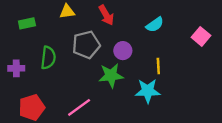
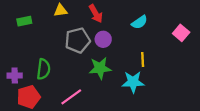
purple circle: (123, 51) -> (103, 39), moved
green semicircle: (48, 58) -> (43, 69), moved
purple cross: (16, 68) -> (15, 76), moved

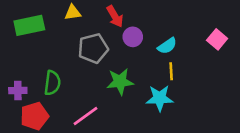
green rectangle: (24, 21) -> (29, 25), size x1.6
cyan semicircle: (139, 22) -> (167, 46), moved
purple circle: (103, 39) -> (133, 37), moved

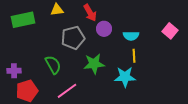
cyan semicircle: (167, 46) -> (131, 36), turned 35
green semicircle: (52, 83) -> (53, 65), moved, turned -36

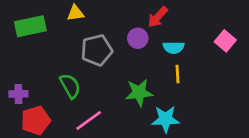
red arrow: (90, 13) -> (158, 17), moved, turned 72
green star: (94, 64) -> (139, 93), moved
cyan star: (125, 77) -> (166, 119), moved

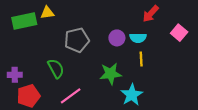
yellow triangle: (75, 13) -> (47, 13), moved
red arrow: (158, 17) -> (151, 14), moved
purple circle: (138, 38) -> (117, 38), moved
cyan star: (166, 119) -> (132, 95), turned -30

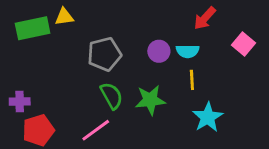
green semicircle: (56, 68) -> (112, 96), moved
cyan star: (132, 95) -> (208, 117), moved

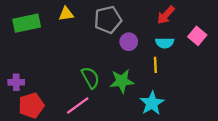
yellow triangle: (64, 17) -> (66, 14), moved
cyan semicircle: (188, 51) -> (165, 43), moved
gray pentagon: (104, 54) -> (108, 20), moved
cyan star: (208, 117) -> (152, 103), moved

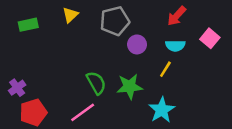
yellow triangle: (66, 14) -> (70, 15), turned -35
green rectangle: (27, 23) -> (28, 25), size x0.7
yellow line: (155, 65) -> (165, 69), turned 35
purple cross: (16, 82) -> (17, 88), turned -35

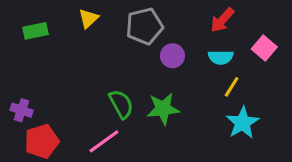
yellow line: (165, 69) -> (232, 87), moved
purple cross: (17, 88) -> (22, 110), turned -35
cyan star: (162, 110) -> (242, 123), moved

